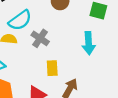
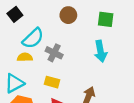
yellow rectangle: (52, 68) -> (52, 82), moved, turned -64

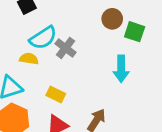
brown circle: (68, 15) -> (112, 19), moved
gray cross: (54, 53) -> (66, 48), moved

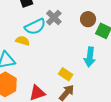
gray cross: (66, 48) -> (54, 18), moved
yellow rectangle: (56, 95) -> (66, 74), moved

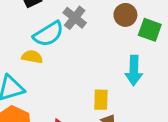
yellow rectangle: (66, 74) -> (101, 100), turned 64

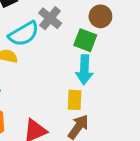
green square: (150, 30) -> (85, 40), moved
cyan arrow: (134, 70) -> (84, 70), moved

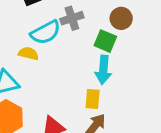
gray cross: (50, 18) -> (72, 18), turned 30

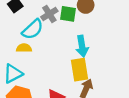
green square: (105, 41) -> (68, 14), moved
yellow rectangle: (93, 99) -> (79, 70), size x1.5

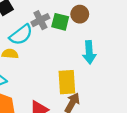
cyan arrow: (82, 46) -> (89, 52), moved

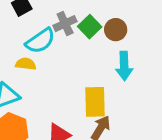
brown circle: (80, 14) -> (116, 30), moved
green square: (60, 22) -> (90, 27), turned 30

